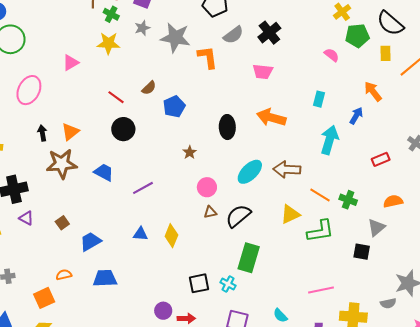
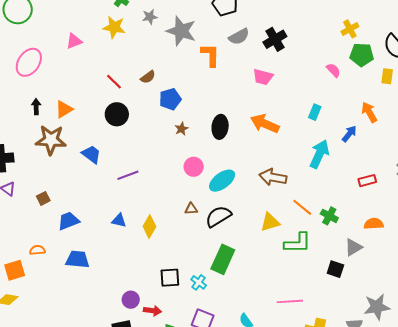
brown star: (190, 152) -> (181, 129), moved
cyan ellipse: (250, 172) -> (222, 181), moved
pink circle: (207, 187) -> (194, 167), moved

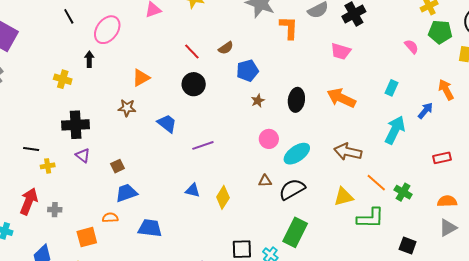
black arrow: (36, 107) -> (89, 59), moved
brown star: (51, 140) -> (127, 108), size x0.6
blue trapezoid: (68, 221) -> (126, 193), moved
gray triangle: (353, 247) -> (448, 228), moved

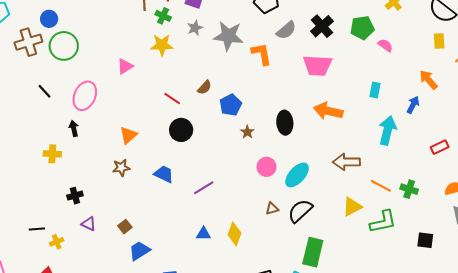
green pentagon: (440, 32) -> (362, 28), moved
pink trapezoid: (341, 51) -> (317, 66), size x1.4
black cross: (76, 125) -> (75, 196), size x0.6

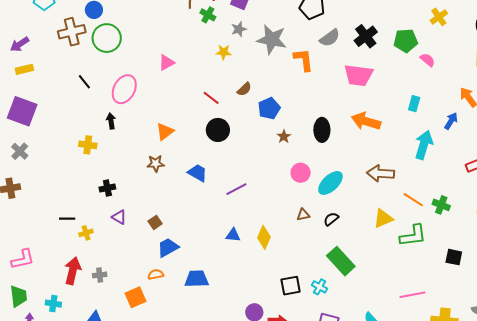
yellow star: (162, 45) -> (224, 52), moved, size x0.7
black semicircle: (300, 211) -> (331, 219), size x0.6
green rectangle: (313, 252) -> (341, 261), turned -60

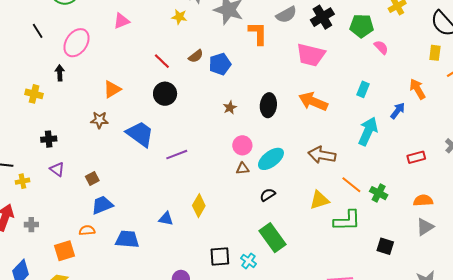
blue pentagon: (269, 108) -> (220, 64), moved
blue trapezoid: (198, 173) -> (140, 134), size x1.4
brown triangle: (303, 215) -> (243, 169), moved
blue triangle: (233, 235) -> (166, 219), moved

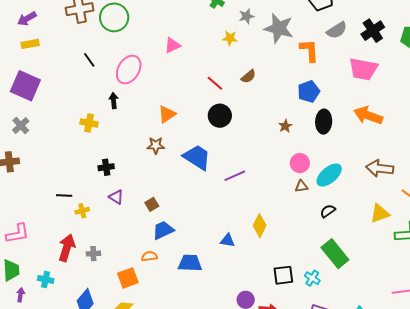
blue pentagon: (220, 64) -> (309, 91), moved

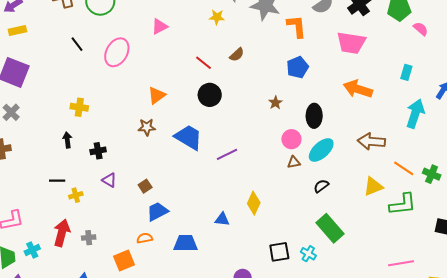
black arrow: (114, 101) -> (67, 140), moved
black ellipse: (324, 122) -> (314, 116), moved
cyan cross: (46, 279) -> (32, 250), moved, turned -35

